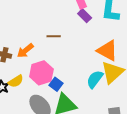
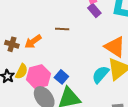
pink hexagon: (41, 73) -> (38, 77), moved
yellow semicircle: (16, 81) -> (22, 71), turned -35

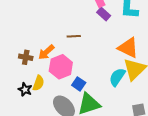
pink hexagon: (38, 77) -> (61, 67), moved

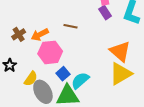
brown cross: (26, 57) -> (19, 34), turned 32
cyan semicircle: (117, 77) -> (80, 80), moved
yellow semicircle: (38, 83) -> (31, 79), moved

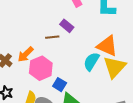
purple rectangle: (105, 13) -> (67, 26), moved
cyan semicircle: (80, 80) -> (91, 61), moved

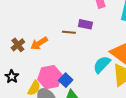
purple rectangle: (67, 26) -> (85, 24), turned -40
pink hexagon: (41, 68) -> (50, 77), moved

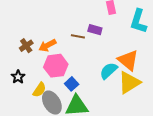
pink hexagon: (50, 77) -> (56, 66), moved

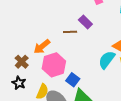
purple rectangle: (95, 30) -> (85, 22), turned 40
brown cross: (26, 46) -> (22, 62), moved

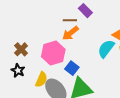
orange arrow: (42, 47) -> (70, 33), moved

